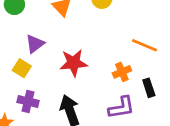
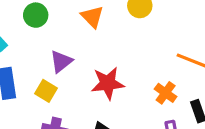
orange cross: (122, 72) -> (166, 93), turned -30

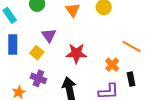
purple triangle: (61, 61) -> (49, 35), turned -35

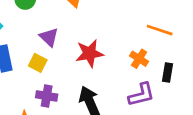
black rectangle: (131, 79) -> (168, 73), turned 32

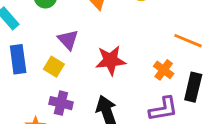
black rectangle: (168, 73) -> (193, 87), size x1.4

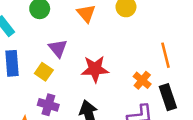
orange line: (188, 41) -> (166, 55), turned 50
black rectangle: (193, 87) -> (168, 97), turned -35

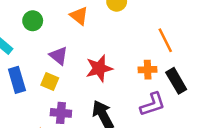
orange cross: (142, 80) -> (148, 70), turned -30

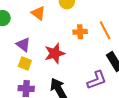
orange cross: (148, 70) -> (80, 32), moved
yellow square: (50, 82) -> (25, 63), moved

